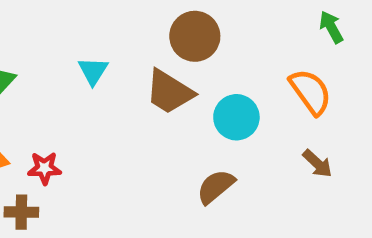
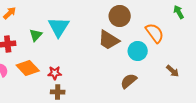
cyan triangle: (93, 71) -> (59, 27), moved, size x1.6
orange semicircle: (310, 92) -> (155, 33), moved
brown cross: (21, 212) -> (58, 92), moved

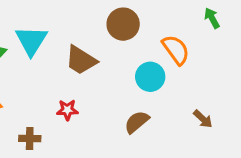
brown trapezoid: (109, 40) -> (81, 60), moved
brown arrow: (173, 71) -> (203, 119), moved
red star: (55, 73) -> (67, 110), moved

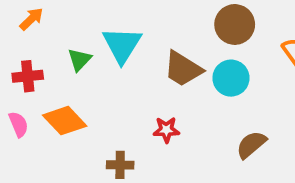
cyan circle: (150, 77) -> (231, 78), moved

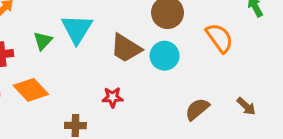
brown semicircle: (251, 145) -> (197, 109), moved

